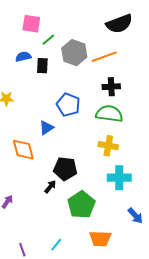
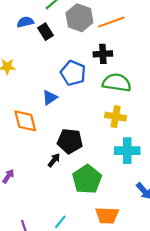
black rectangle: (42, 66) -> (45, 32), turned -35
black cross: (111, 87) -> (103, 54), moved

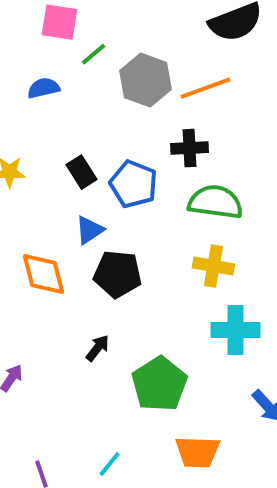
black rectangle: (45, 32) -> (82, 172), moved
black pentagon: (70, 141) -> (118, 274), moved

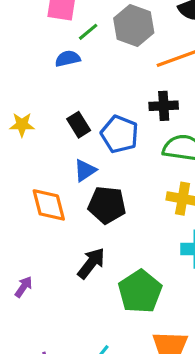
gray hexagon: (145, 80) -> (134, 26), moved
blue semicircle: (44, 88) -> (68, 59), moved
black arrow: (98, 348) -> (91, 263), size x1.5

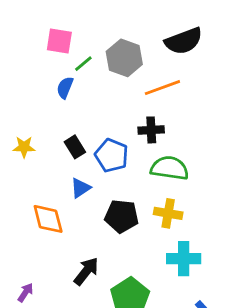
blue semicircle: (68, 59) -> (65, 88), turned -55
black pentagon: (107, 205) -> (122, 216), moved

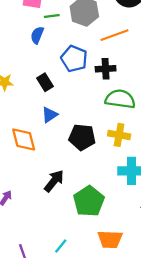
green line: (83, 64) -> (52, 16), turned 32
blue pentagon: (112, 155) -> (74, 59), moved

